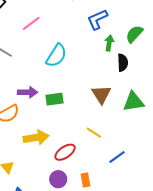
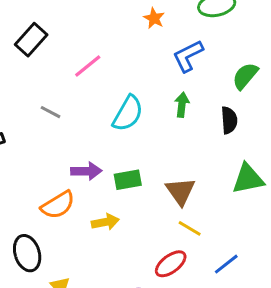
green arrow: (109, 43) -> (182, 105), moved
brown triangle: (101, 94) -> (181, 191), moved
yellow arrow: (36, 138) -> (105, 222), moved, size x0.7
red ellipse: (65, 152) -> (171, 264), moved

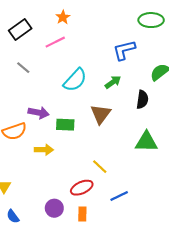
orange star: (154, 18) -> (63, 17), moved
black rectangle: (31, 40) -> (20, 30), moved
green arrow: (182, 105) -> (113, 82), turned 35
brown triangle: (181, 191) -> (101, 114), moved

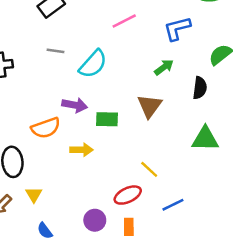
pink line: (55, 42) -> (124, 21), moved
gray line: (23, 68) -> (56, 51), turned -32
cyan semicircle: (75, 80) -> (93, 64), moved

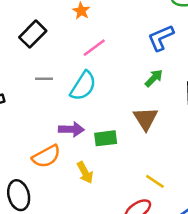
pink line: (124, 21) -> (94, 48), moved
yellow arrow: (82, 150) -> (85, 173), turned 70

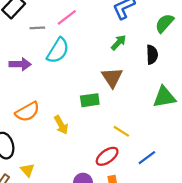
gray line: (44, 79) -> (37, 28), moved
purple arrow: (71, 129) -> (20, 64), moved
green rectangle: (106, 138) -> (90, 100), moved

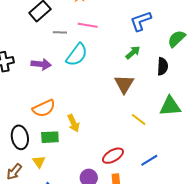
pink line: (67, 17) -> (88, 25), turned 42
green rectangle: (90, 100) -> (50, 137), moved
yellow line: (121, 131) -> (139, 120), moved

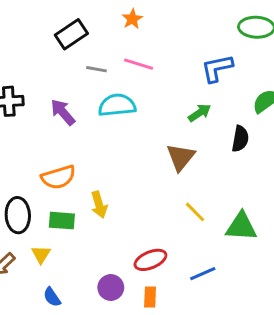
cyan semicircle: (77, 55) -> (117, 105), turned -140
purple arrow: (41, 64) -> (63, 112), turned -144
green triangle: (170, 106) -> (241, 227), moved

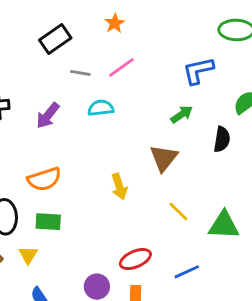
pink line: (139, 64) -> (121, 67), turned -52
cyan semicircle: (117, 105) -> (101, 108), size x0.7
purple arrow: (63, 112) -> (48, 115), turned -100
yellow arrow: (99, 205) -> (119, 187), moved

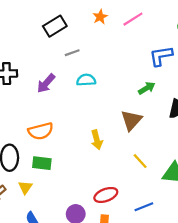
pink line: (121, 67) -> (133, 19), moved
gray line: (80, 73) -> (72, 53), turned -32

